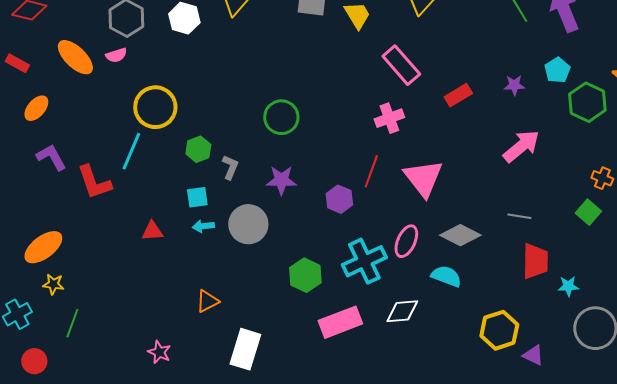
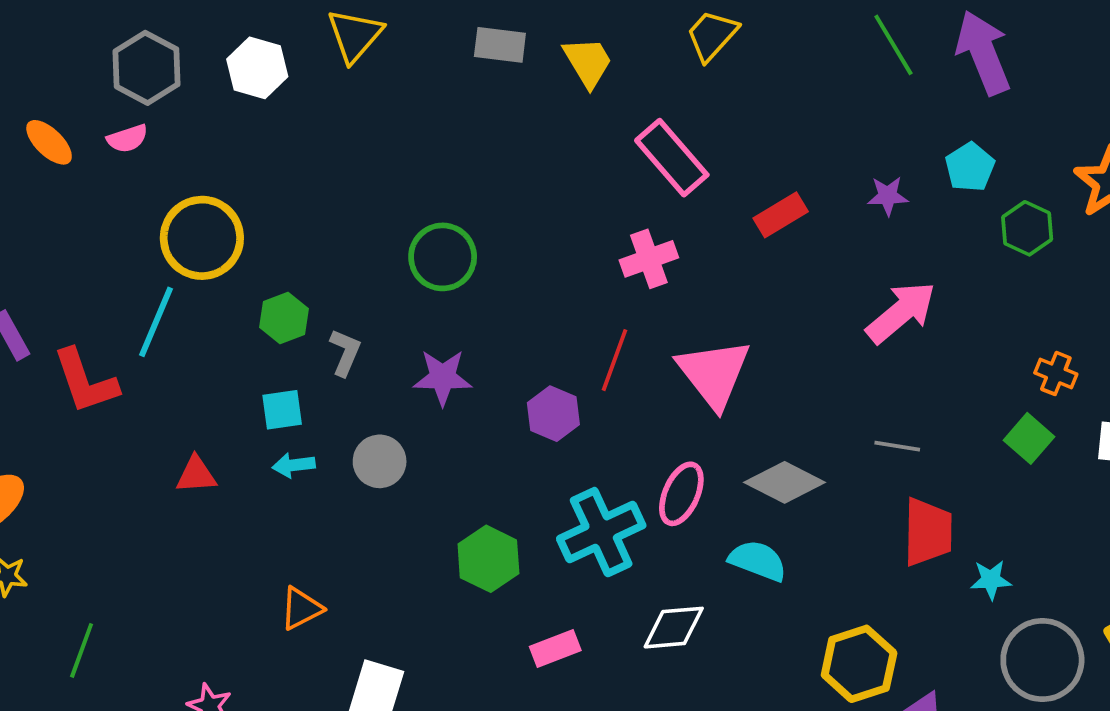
orange ellipse: (75, 57) -> (49, 142), size x0.7
green hexagon: (587, 102) -> (1027, 228), size x0.7
gray circle: (248, 224) -> (380, 461), size x0.7
pink rectangle: (340, 322) -> (555, 649), size x0.6
green line: (72, 323) -> (82, 650), moved

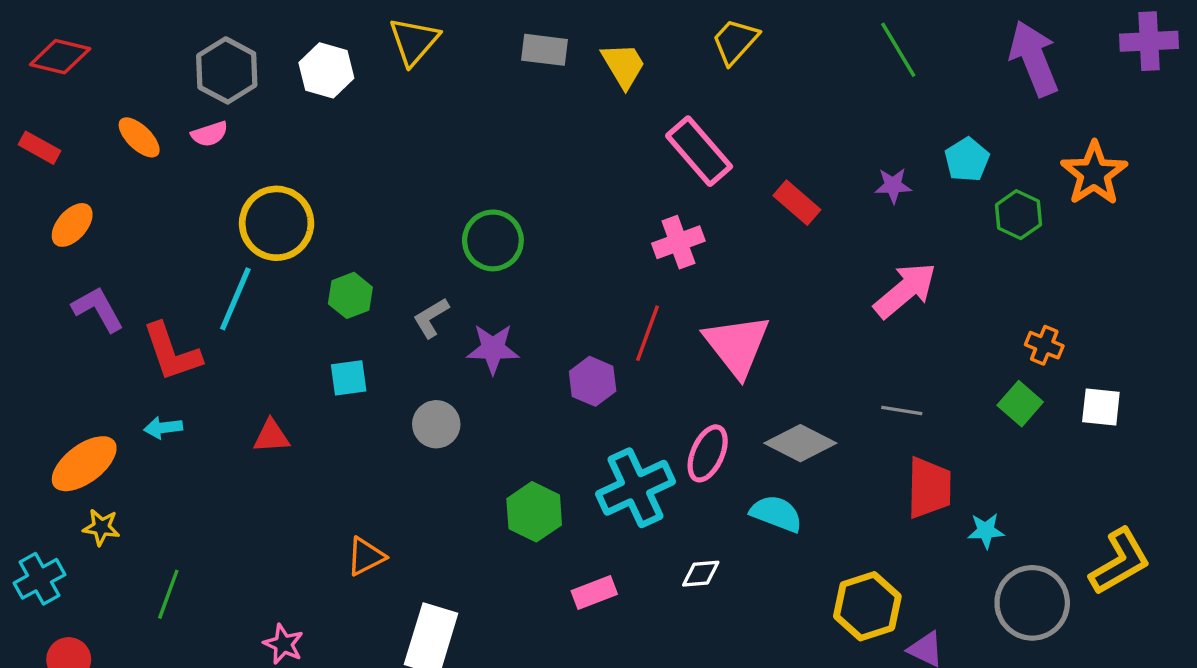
purple arrow: (983, 53) -> (1034, 58), moved
red rectangle: (781, 215) -> (797, 203), turned 72
gray L-shape: (345, 352) -> (431, 318), moved, turned -144
cyan arrow: (294, 465) -> (163, 428), moved
white diamond: (674, 628) -> (701, 574), size x0.7

